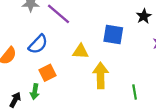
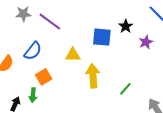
black star: (144, 16) -> (126, 26), moved
green line: (135, 92) -> (125, 89), turned 56

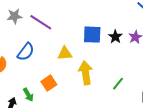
black star: (126, 26) -> (115, 37), moved
orange square: (44, 77) -> (49, 83), moved
green arrow: (33, 95) -> (28, 95), turned -32

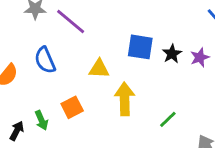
blue semicircle: (26, 52) -> (45, 60), turned 114

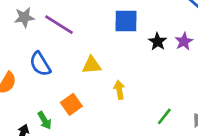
blue square: (140, 47) -> (126, 21), moved
yellow arrow: (125, 99) -> (119, 90), size x0.6
green line: (168, 119) -> (164, 116), moved

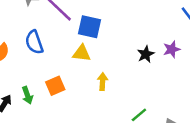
blue square: (126, 21) -> (89, 27), moved
black star: (158, 42) -> (146, 54), moved

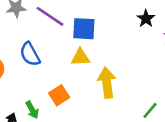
black star: (146, 54) -> (146, 19), moved
yellow arrow: (102, 82) -> (107, 83), size x1.6

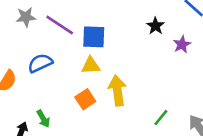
blue semicircle: (30, 54) -> (40, 63), turned 95
orange square: (59, 95) -> (85, 99), moved

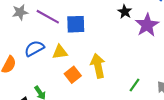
purple star: (182, 44) -> (147, 25), size x1.6
yellow triangle: (91, 65) -> (60, 52), moved

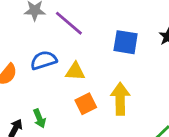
blue square: (76, 24) -> (126, 42), moved

